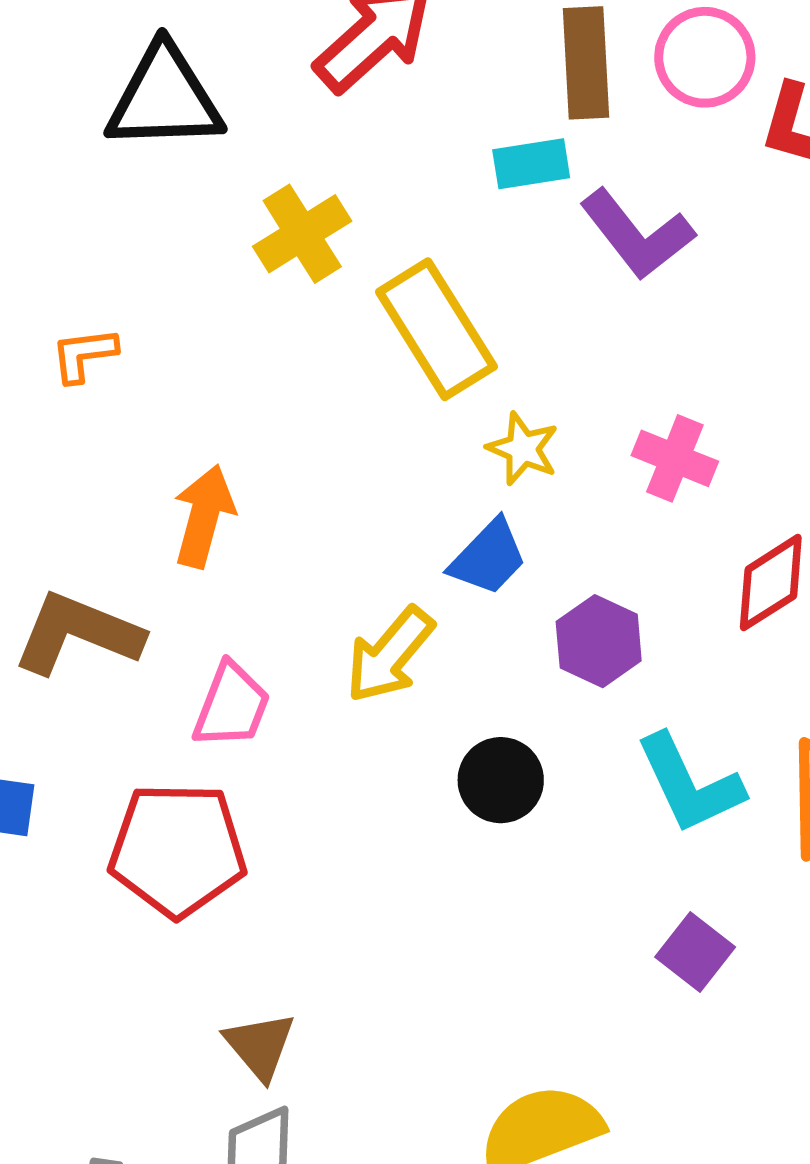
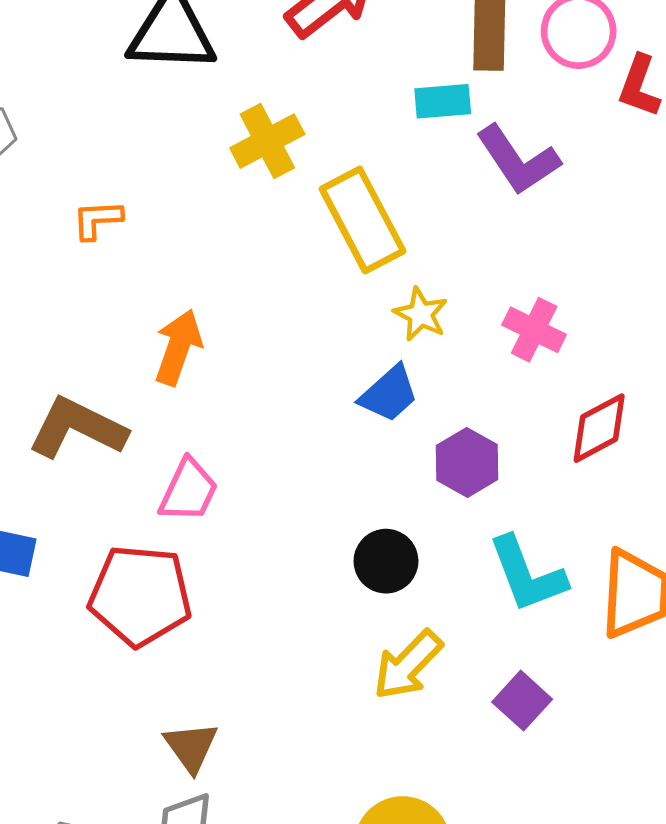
yellow arrow: (390, 655) -> (408, 665), moved

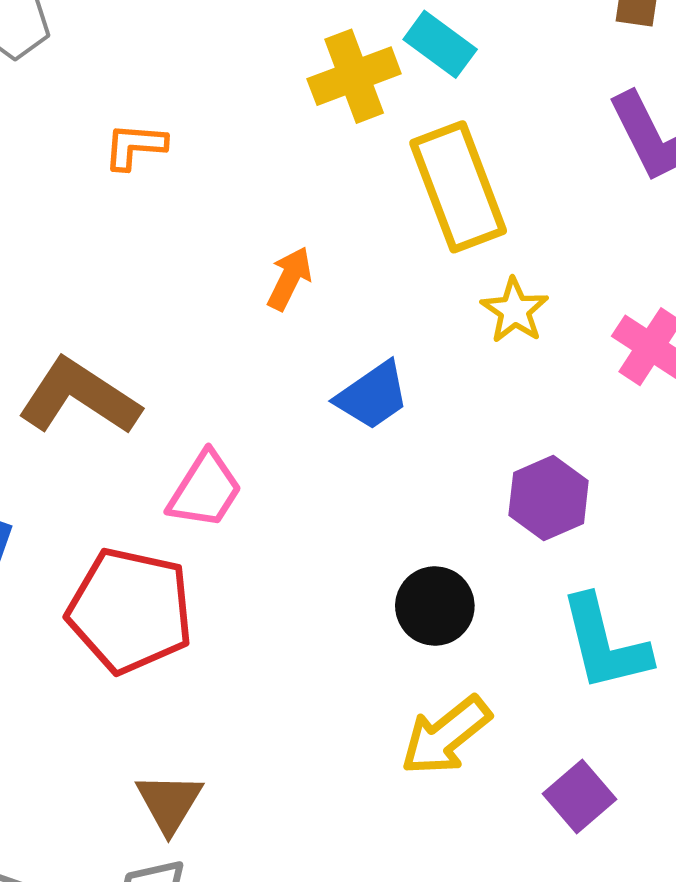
cyan rectangle: (443, 101) -> (440, 44), moved, turned 34
orange arrow: (178, 347) -> (289, 278), moved, size x0.7
blue trapezoid: (389, 394) -> (373, 396), moved

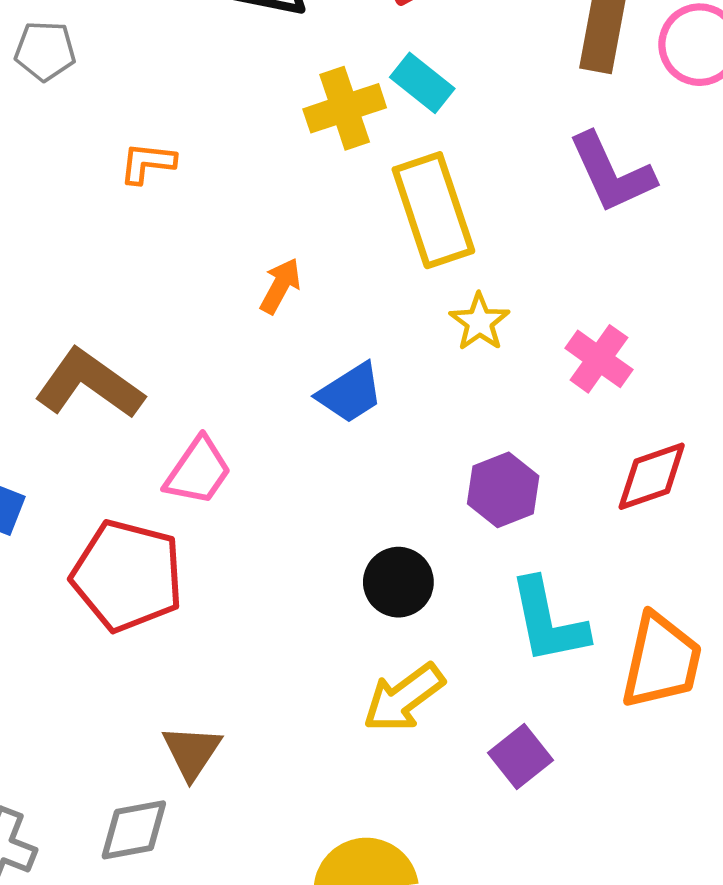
brown triangle: (169, 803) -> (192, 752), moved

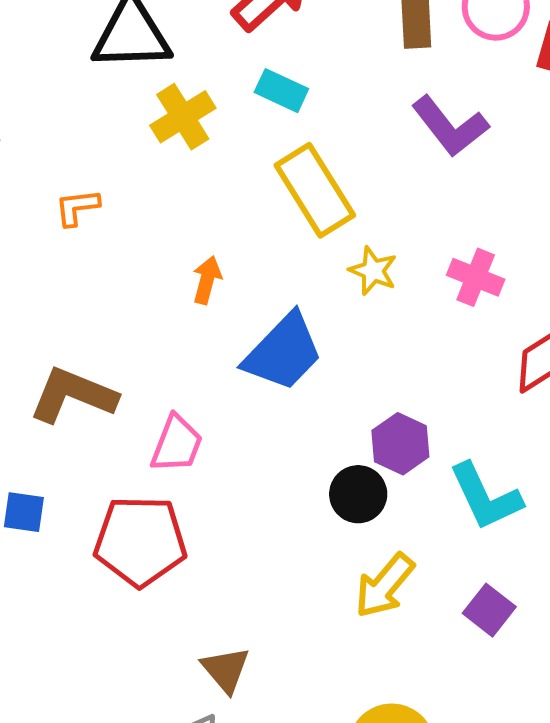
yellow cross: (345, 108) -> (183, 117), moved
blue trapezoid: (350, 393) -> (283, 352), size x1.5
purple hexagon: (503, 490) -> (400, 444), moved

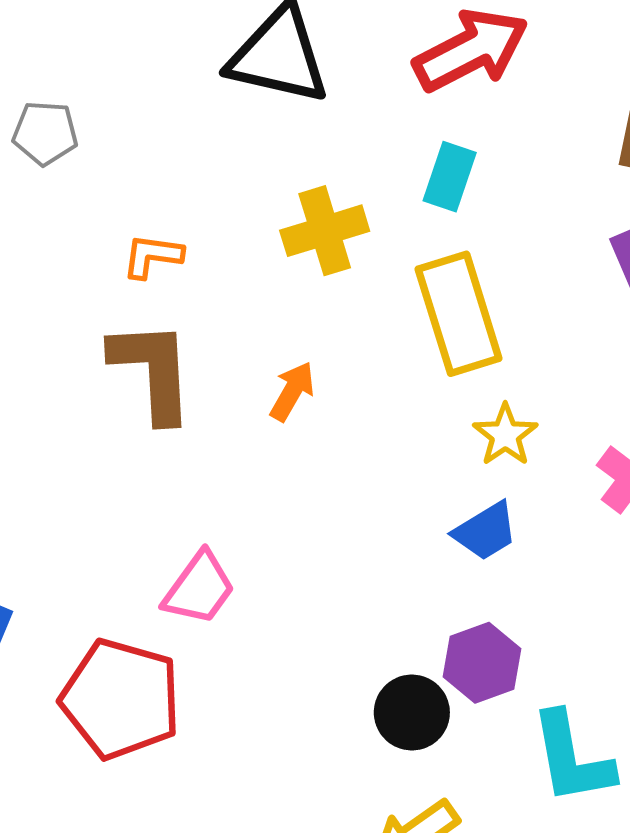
cyan rectangle: (281, 91) -> (450, 177), turned 69
yellow cross: (183, 117) -> (325, 231), moved
blue trapezoid: (283, 352) -> (486, 531), moved, size x0.6
brown L-shape: (73, 395) -> (152, 371), moved, turned 50

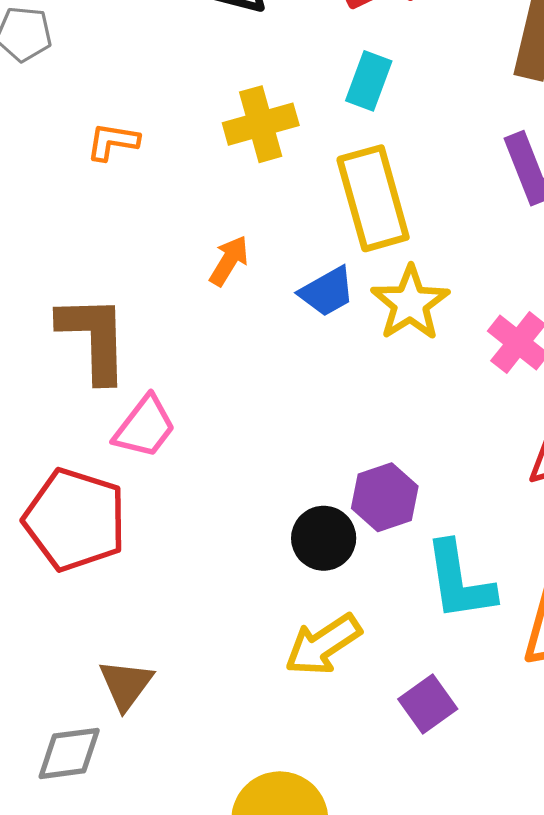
brown L-shape: (152, 371) -> (94, 338), moved
yellow star: (505, 435) -> (410, 303), size x1.4
blue trapezoid: (486, 531) -> (327, 292), moved

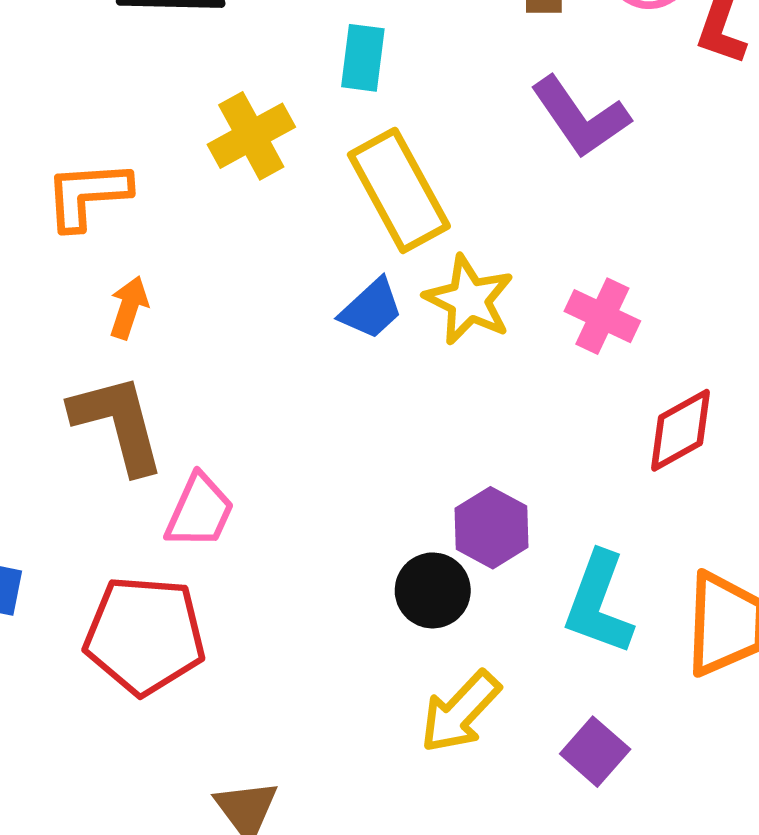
orange L-shape: (113, 142) -> (87, 195), size x1.5
orange arrow: (229, 261) -> (129, 307), moved
cyan L-shape: (459, 581) -> (599, 603), turned 42

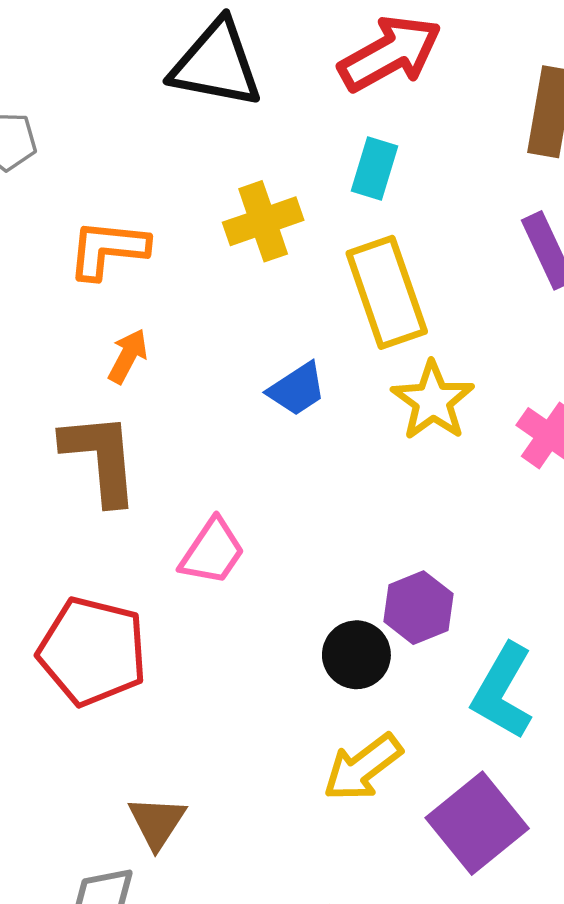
blue trapezoid: (371, 309) -> (297, 389), moved
pink trapezoid: (200, 511) -> (212, 552), moved
purple square: (595, 752) -> (477, 823), size x1.6

